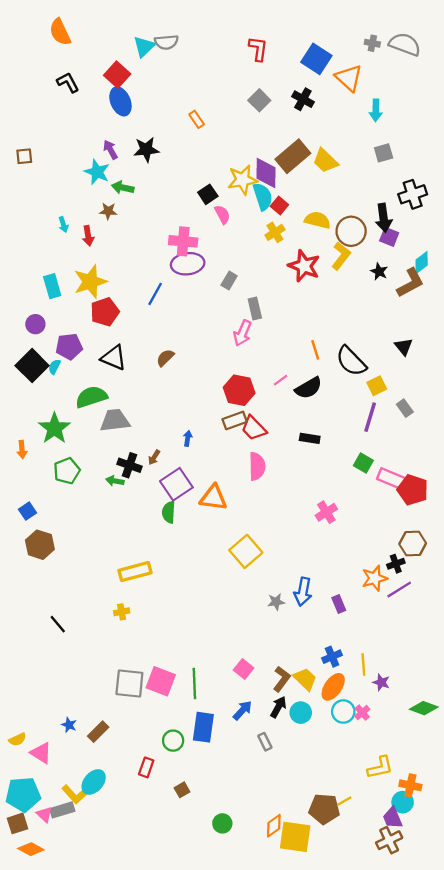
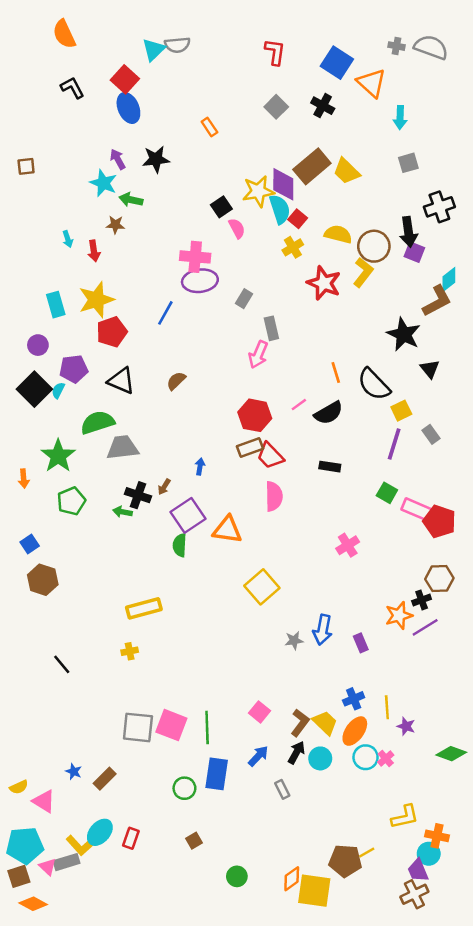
black star: (379, 272) -> (404, 334), moved, size x1.8
red rectangle: (146, 767) -> (131, 838), moved

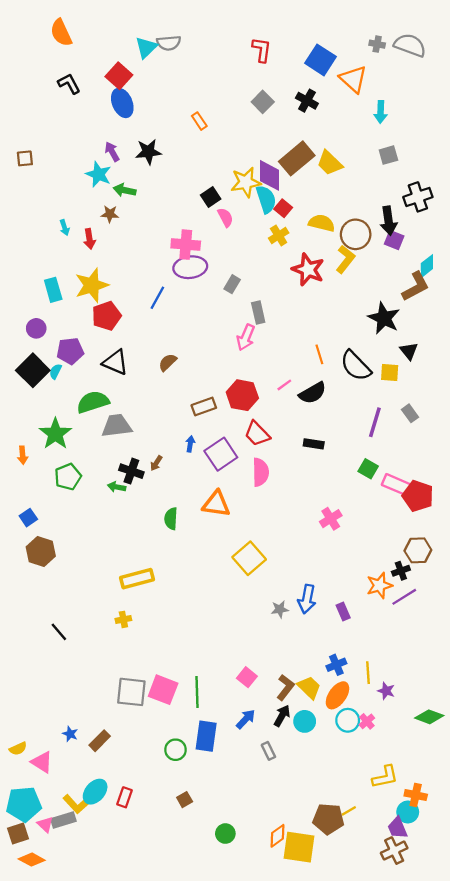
yellow square: (401, 411) -> (390, 373), moved, turned 30
brown rectangle: (250, 448) -> (204, 407), moved
purple square: (188, 515) -> (221, 454), moved

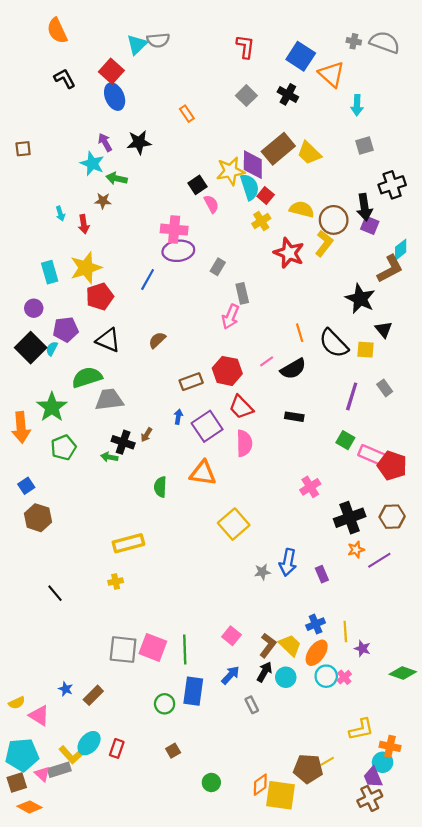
orange arrow: (23, 455) -> (21, 427), size x1.8
black cross: (401, 571) -> (350, 518), moved, size x1.8
orange star: (379, 585) -> (356, 550), size x0.7

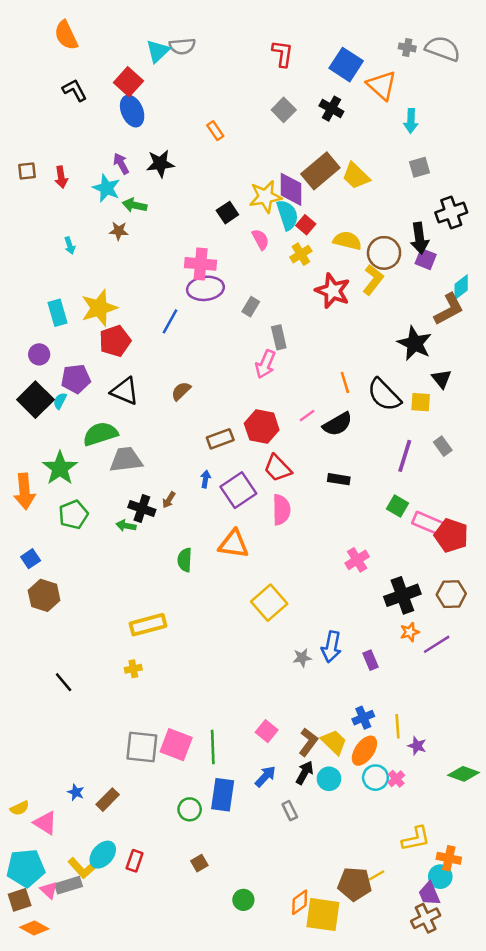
pink semicircle: (211, 204) -> (261, 239), moved
red arrow: (84, 224) -> (61, 177), moved

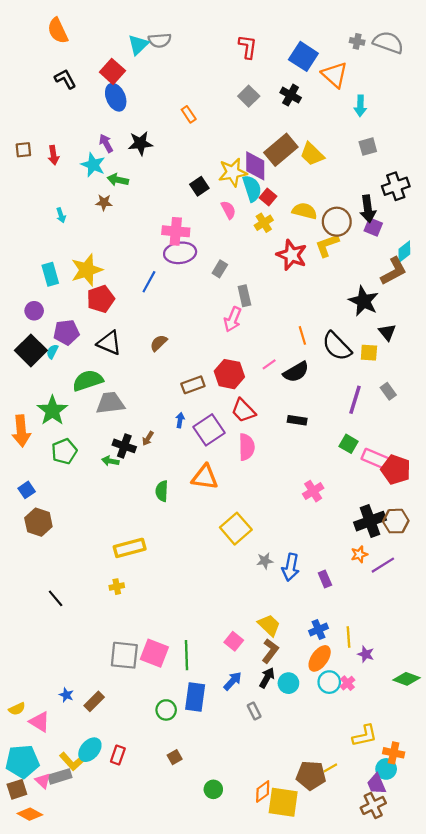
yellow L-shape: (373, 280) -> (327, 245), turned -148
black cross: (402, 595) -> (370, 521), moved
gray star: (302, 658) -> (265, 561), moved
yellow trapezoid: (334, 742) -> (269, 625), moved

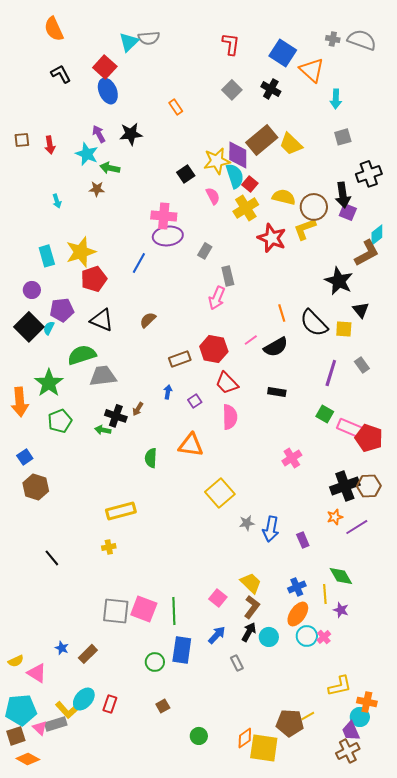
yellow cross: (264, 223) -> (246, 208), size x1.4
purple square: (209, 430) -> (195, 401), size x0.5
green diamond: (406, 679) -> (341, 576), moved, turned 40

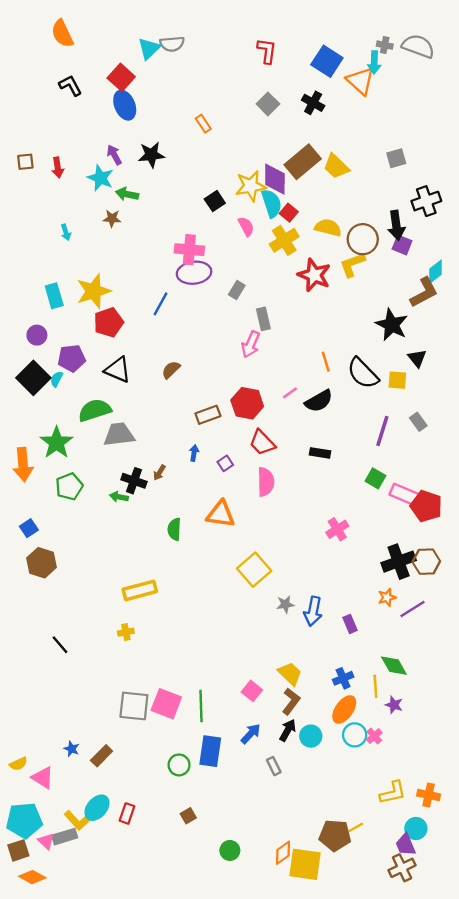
cyan arrow: (336, 99) -> (374, 62), moved
orange cross: (367, 702) -> (429, 795), moved

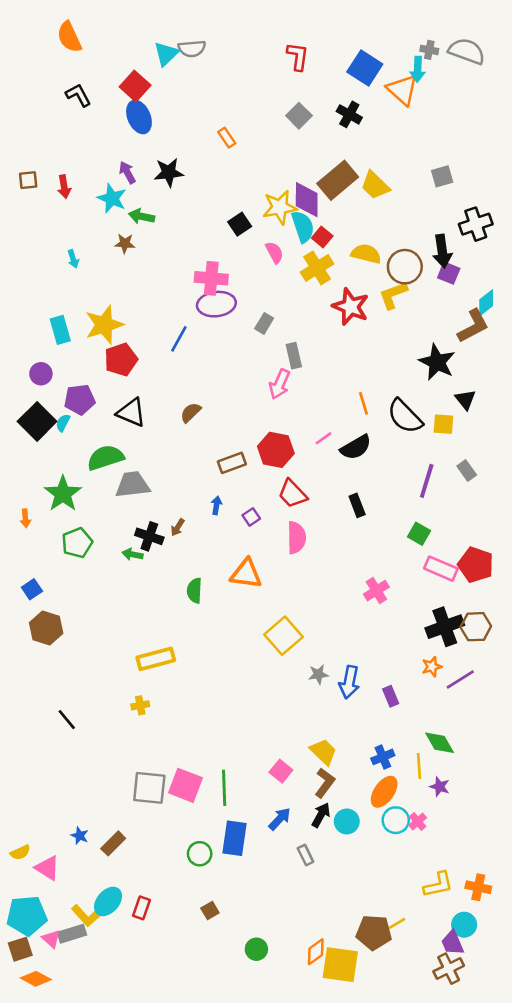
black rectangle: (320, 453) -> (357, 505), turned 60
orange arrow: (23, 465) -> (25, 518), size x0.5
pink rectangle: (404, 495) -> (441, 569), moved

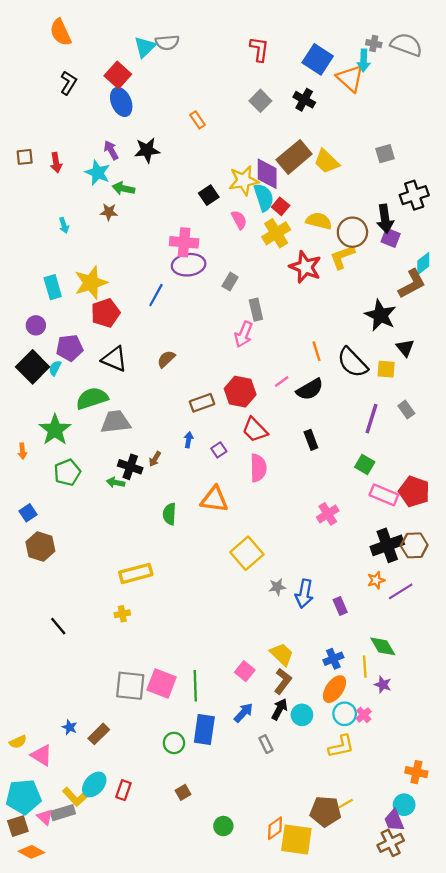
black L-shape: (78, 95) -> (68, 83), turned 60
yellow L-shape: (438, 885) -> (341, 746), moved

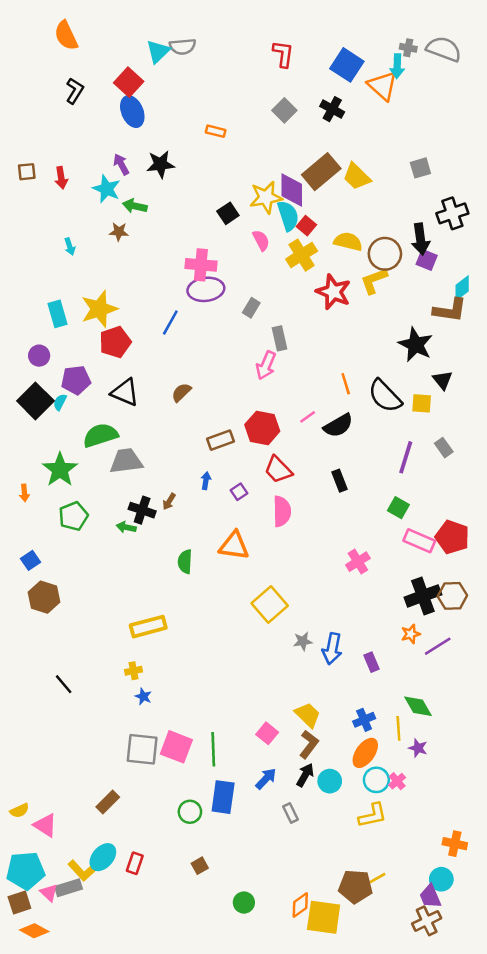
orange rectangle: (198, 120) -> (216, 131), turned -42
brown L-shape: (412, 284) -> (450, 310), turned 36
blue star: (70, 727) -> (143, 696), moved

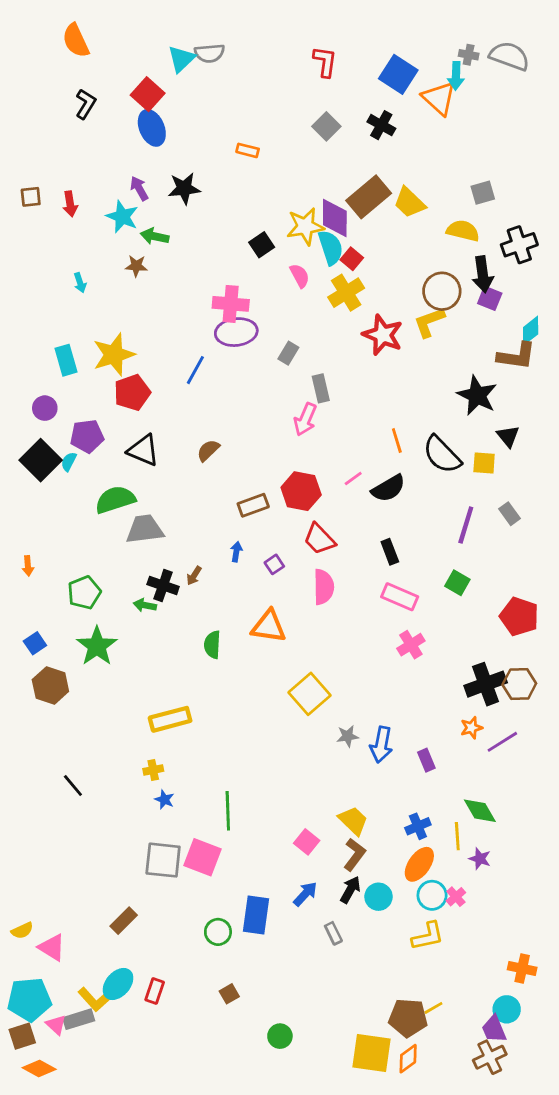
yellow semicircle: (348, 242) -> (463, 231), moved
green star: (60, 470) -> (97, 646), moved
pink rectangle: (419, 541) -> (400, 597), moved
green line: (213, 749) -> (228, 811), moved
orange diamond: (300, 905) -> (408, 1059), moved

